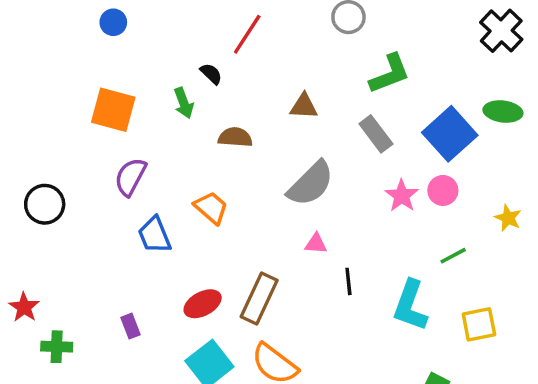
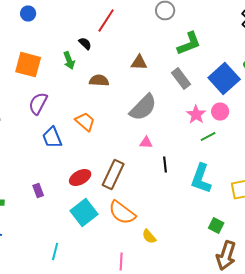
green line: (453, 256) -> (208, 136), moved

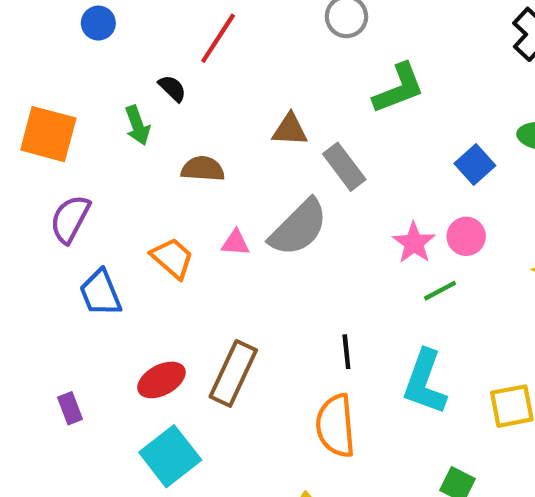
blue circle: (28, 14) -> (98, 23), moved
gray rectangle: (181, 78) -> (344, 167), moved
blue square: (224, 78) -> (475, 165), size x0.6
pink triangle: (146, 142) -> (235, 243), moved
orange semicircle: (122, 212) -> (336, 426), moved, turned 48

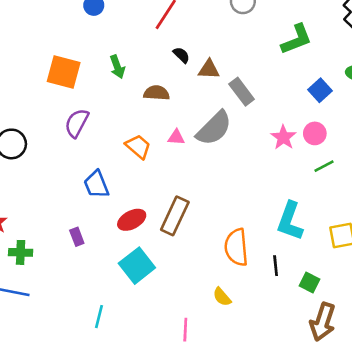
black semicircle: (172, 88) -> (181, 55), moved
green L-shape: (399, 88) -> (296, 39), moved
green line: (440, 291) -> (324, 166), moved
blue trapezoid: (101, 293) -> (96, 184), moved
black line: (346, 352) -> (276, 266), moved

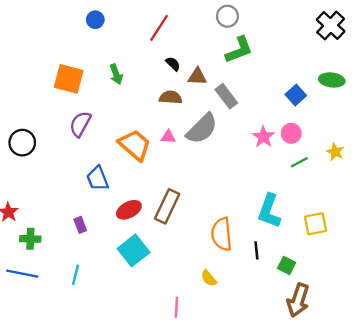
green L-shape: (296, 39) -> (239, 50), moved
brown semicircle: (157, 93) -> (171, 97), moved
orange trapezoid: (138, 147) -> (135, 145), size x1.4
cyan line: (99, 317) -> (76, 275), moved

